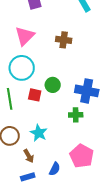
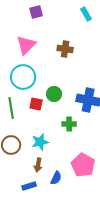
green cross: (76, 115) -> (69, 124), moved
cyan star: (39, 133) -> (40, 142), turned 30
brown arrow: (29, 156) -> (38, 165), moved, turned 40

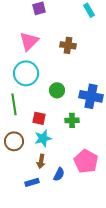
red square: (36, 104) -> (39, 118), moved

